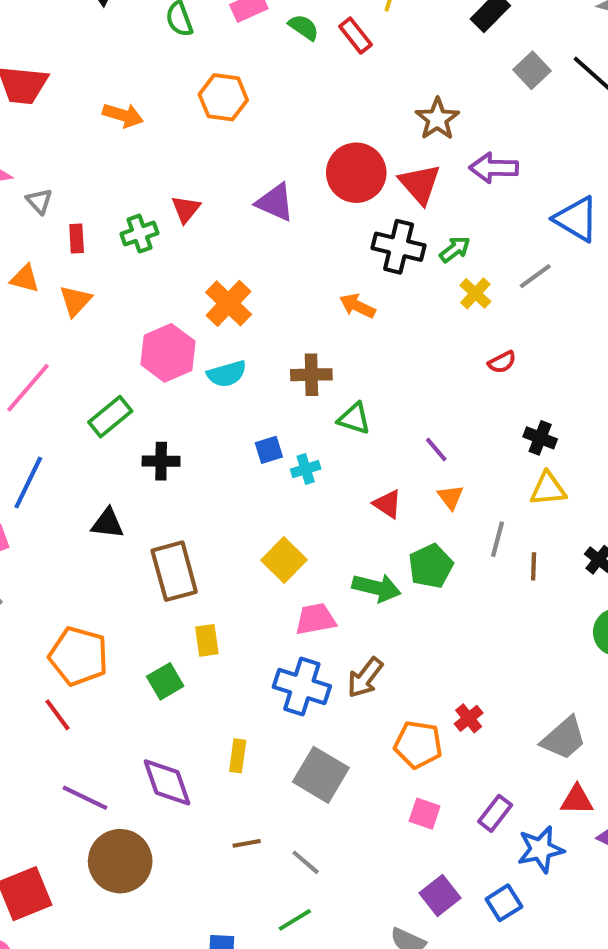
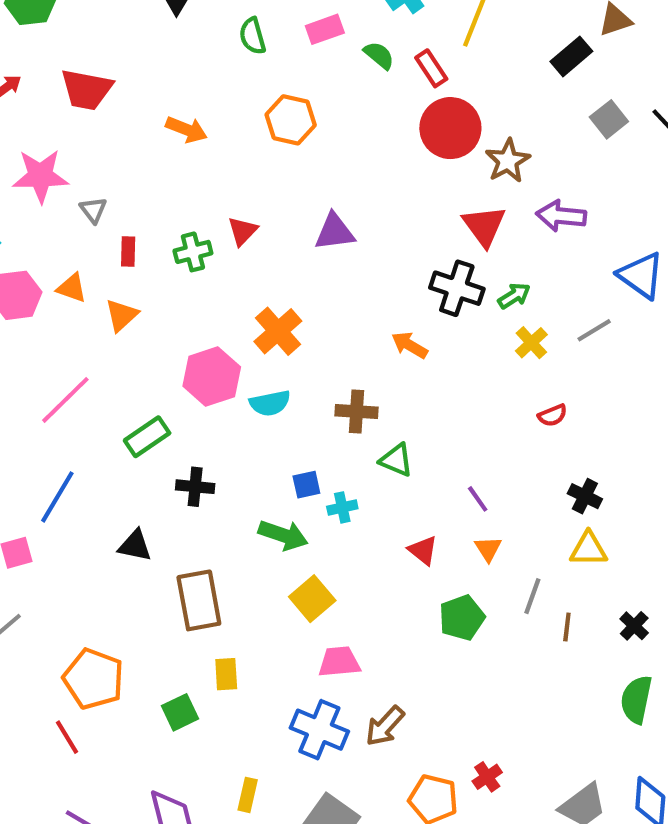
red circle: (356, 173) -> (450, 128), moved
purple triangle: (275, 202) -> (334, 232), turned -36
green arrow: (377, 588) -> (283, 535), moved

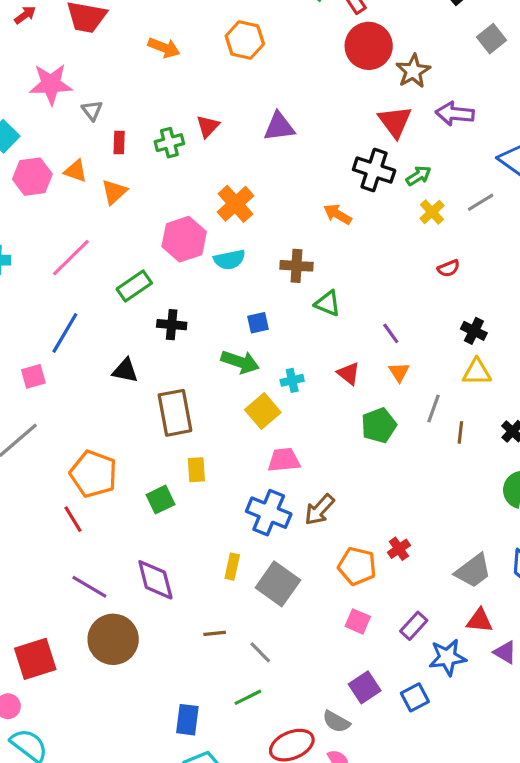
cyan cross: (342, 507) -> (292, 380), moved
yellow rectangle: (248, 795) -> (232, 567), moved

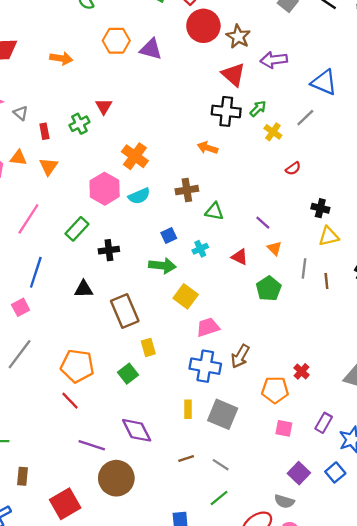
purple triangle: (279, 127) -> (151, 49), moved, turned 35
cyan cross: (292, 380) -> (200, 249), moved

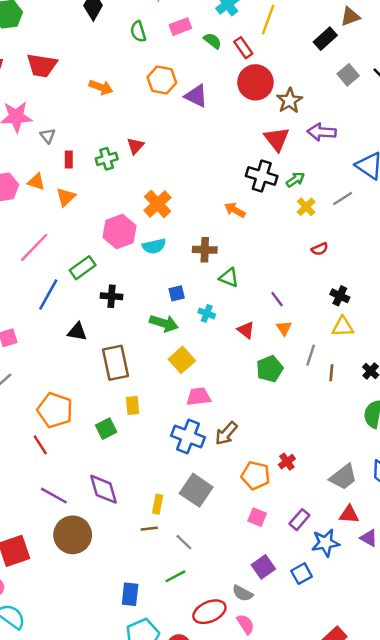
cyan cross: (200, 249) -> (207, 313), turned 35
blue line: (36, 272) -> (48, 295), moved
yellow rectangle: (188, 409) -> (158, 504), moved

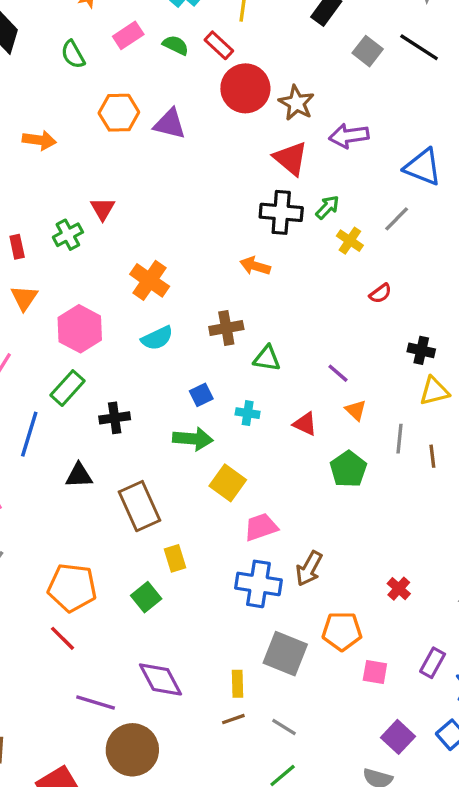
pink hexagon: (119, 231) -> (80, 329), moved
orange pentagon: (256, 475) -> (342, 631), moved

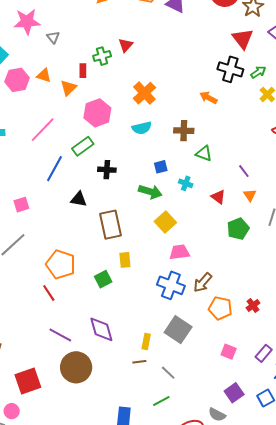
red rectangle: (17, 247) -> (83, 71), moved
orange pentagon: (342, 631) -> (220, 308), moved

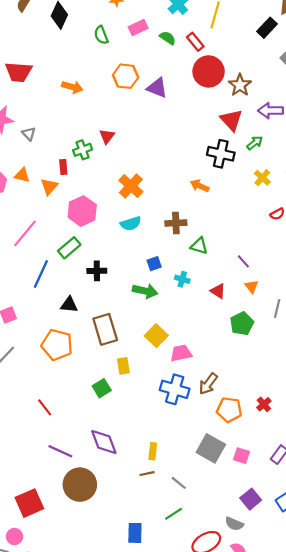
green arrow: (258, 72) -> (255, 143), moved
yellow square: (165, 222) -> (156, 336), moved
orange pentagon: (61, 264) -> (57, 345), moved
gray square: (178, 330) -> (211, 448), moved

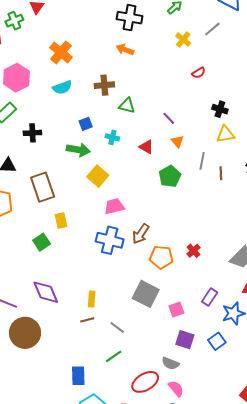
black cross: (221, 154) -> (130, 18), moved
yellow square: (156, 336) -> (98, 176), moved
pink square: (242, 456) -> (176, 309), moved, turned -35
purple square: (251, 499) -> (185, 340), turned -30

